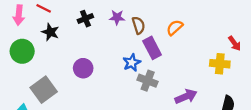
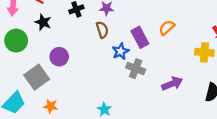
brown semicircle: (138, 25) -> (102, 30), moved
orange semicircle: (175, 28) -> (167, 28), moved
purple circle: (83, 68) -> (59, 57), moved

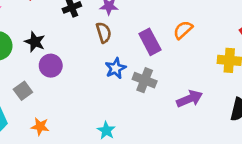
black star: (43, 22) -> (35, 42), moved
blue star: (120, 51) -> (116, 68), moved
gray square: (37, 77) -> (23, 91), size x0.6

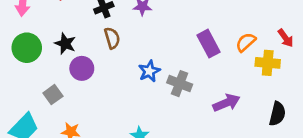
orange semicircle: (183, 30) -> (246, 42), moved
brown semicircle: (104, 33) -> (112, 38), moved
purple rectangle: (150, 42) -> (208, 44), moved

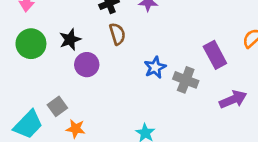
black star: (65, 44) -> (70, 40), turned 30
purple rectangle: (208, 44) -> (215, 55), moved
gray square: (53, 95) -> (57, 106), moved

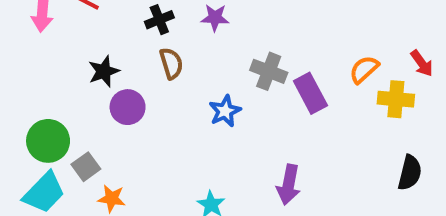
green circle: (31, 44) -> (48, 141), moved
gray cross: (186, 80) -> (269, 71), moved
purple arrow: (233, 99) -> (289, 185), moved, turned 124

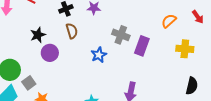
red arrow: (422, 63) -> (198, 17), moved
orange semicircle: (364, 69) -> (169, 21), moved
purple rectangle: (310, 93) -> (142, 46), turned 48

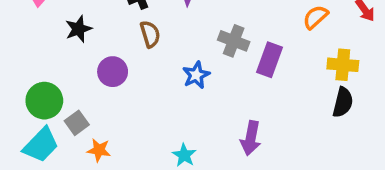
black star: (38, 35) -> (78, 29), moved
black semicircle: (192, 86) -> (343, 102), moved

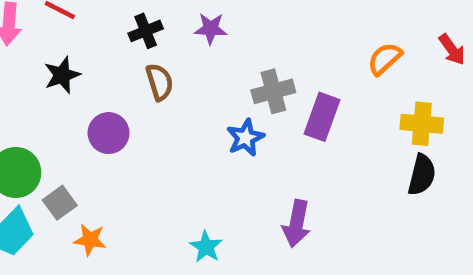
gray cross: (234, 41) -> (273, 91), turned -36
blue star: (196, 75) -> (245, 138), moved

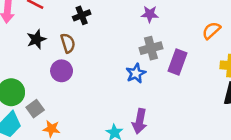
purple star: (211, 29) -> (150, 14), moved
brown semicircle: (160, 82) -> (68, 43), moved
purple arrow: (296, 224) -> (140, 121), moved

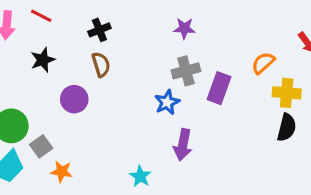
orange semicircle: (211, 31) -> (263, 63), moved
brown semicircle: (68, 43) -> (101, 65), moved
purple arrow: (140, 121) -> (183, 145), moved

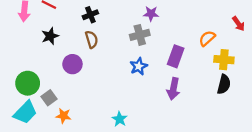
gray cross: (186, 71) -> (140, 35), moved
purple arrow: (183, 145) -> (173, 89), moved

